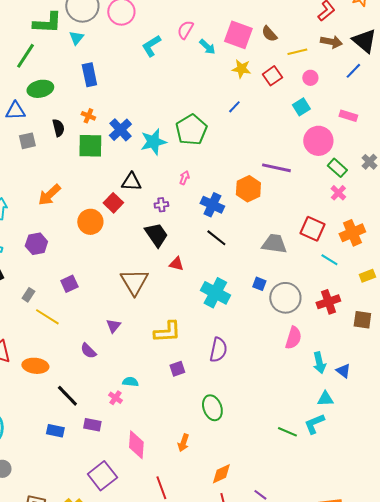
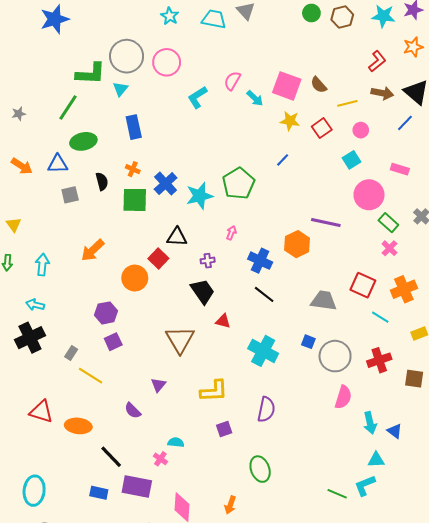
purple hexagon: (36, 244) -> (106, 313), moved
purple rectangle: (92, 425) -> (137, 487), size x1.6

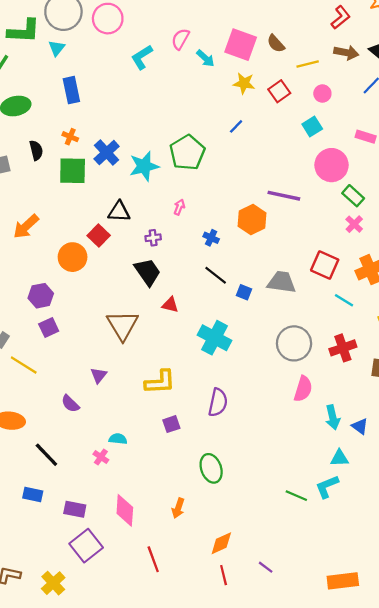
blue cross: (260, 261) -> (211, 238), size x0.6
blue square: (308, 342) -> (244, 292), moved
purple rectangle: (137, 487) -> (75, 509), moved, size x0.7

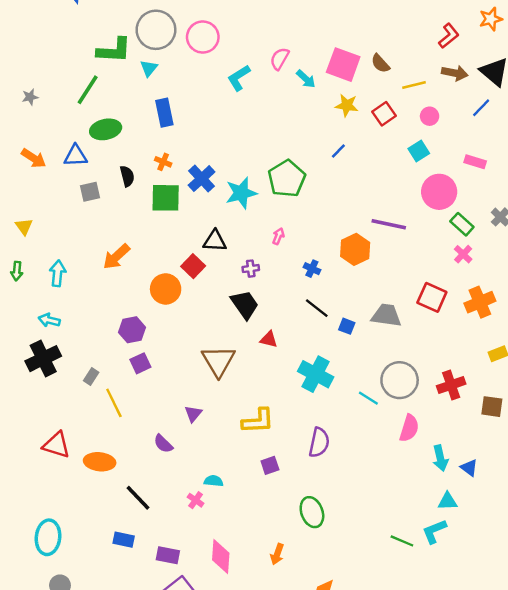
cyan line: (344, 300) -> (368, 398), moved
yellow line: (24, 365) -> (114, 403), turned 32

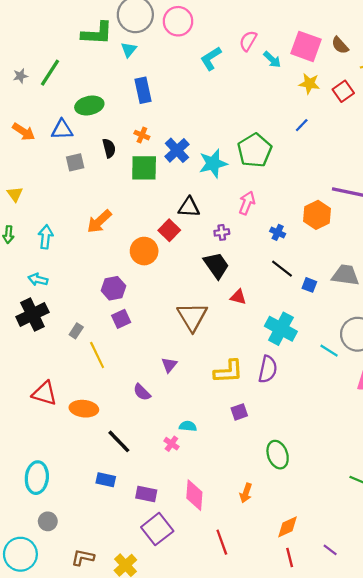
green line: (88, 90) -> (50, 73), moved
pink arrow: (278, 236) -> (247, 203), size x1.5
purple semicircle: (319, 443) -> (268, 369), moved

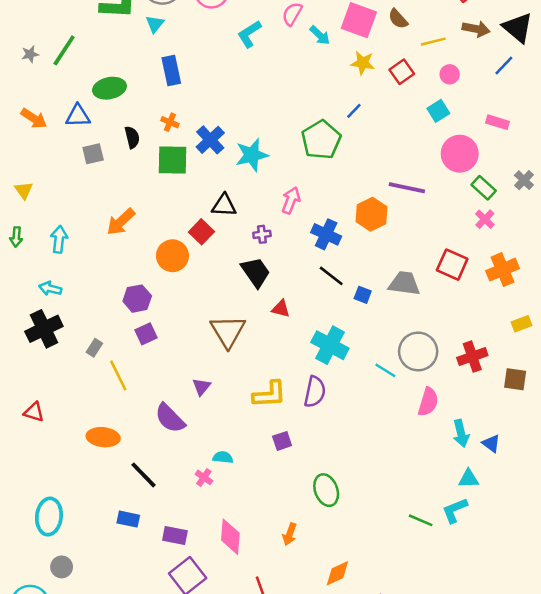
green pentagon: (255, 150) -> (321, 140), moved
blue cross: (278, 232) -> (326, 234), size x1.6
purple semicircle: (142, 392) -> (170, 418), size x1.5
red triangle: (44, 393) -> (34, 412), moved, size x0.7

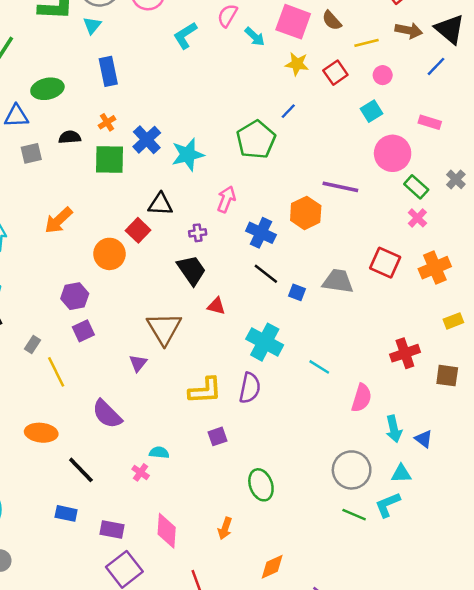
orange cross: (170, 122) -> (107, 122), turned 35
black semicircle: (132, 137) -> (70, 137), turned -80
gray circle: (418, 351) -> (352, 470), moved
purple triangle: (201, 387) -> (138, 363), moved

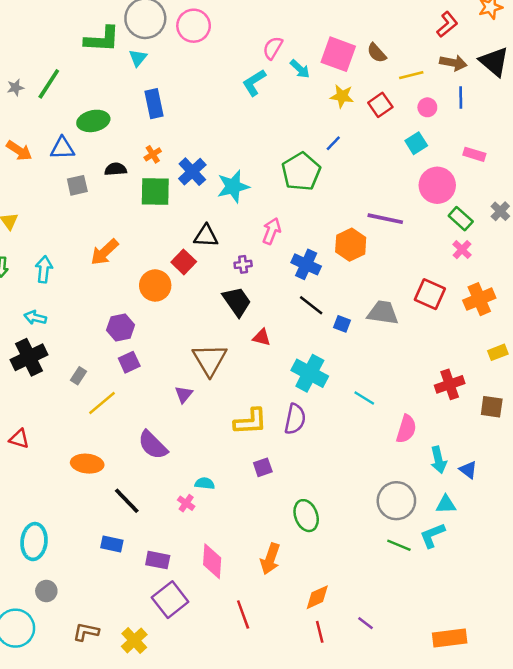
cyan L-shape: (185, 35) -> (254, 83), moved
blue line: (436, 66) -> (461, 97), moved, turned -45
yellow line: (56, 372) -> (102, 403), turned 76
orange arrow: (225, 528) -> (270, 559), size x1.4

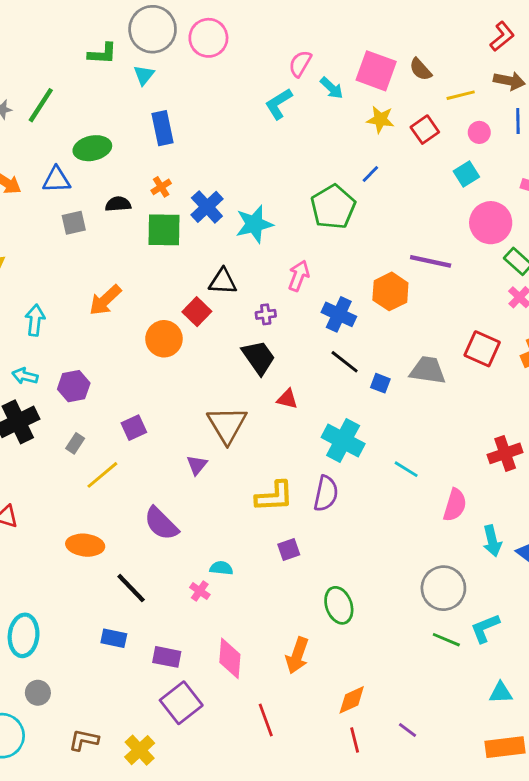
green L-shape: (102, 39) -> (102, 54), size x0.7
purple hexagon: (121, 328) -> (74, 386), moved
cyan triangle: (446, 504) -> (501, 693), moved

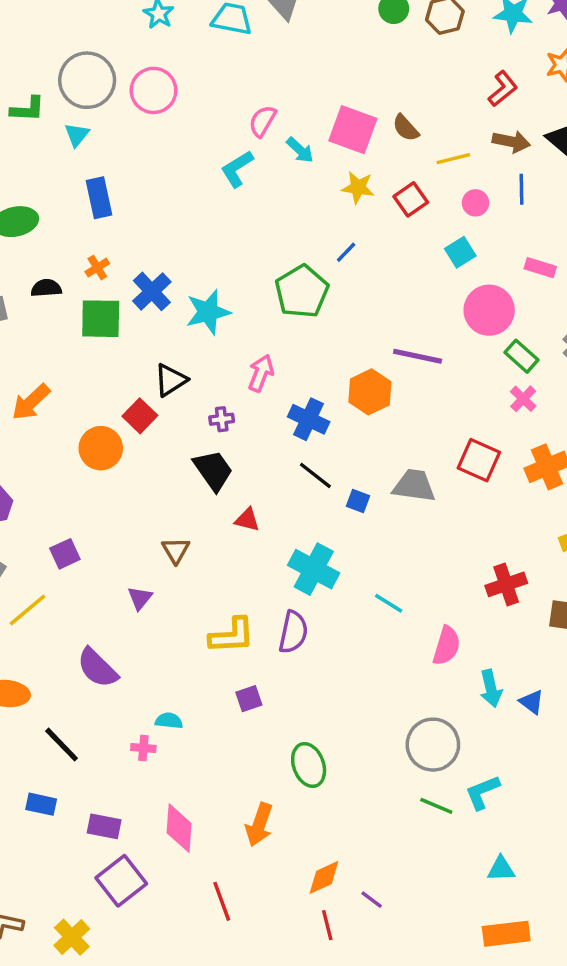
black triangle: (223, 281) -> (171, 380), turned -36
brown triangle: (227, 425) -> (176, 550), size x0.6
pink cross: (200, 591) -> (143, 748), turned -30
purple line: (408, 730) -> (372, 900), moved

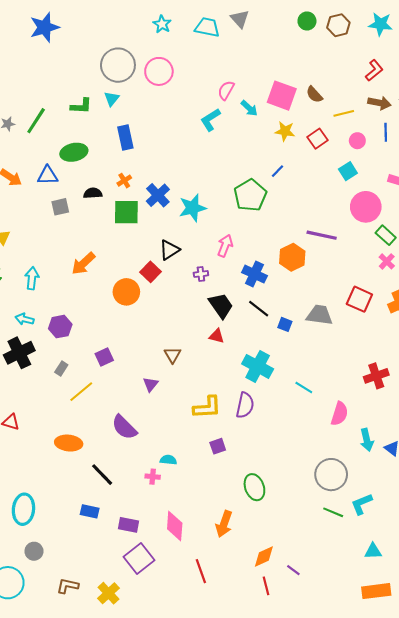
green L-shape: (27, 109) -> (81, 106), moved
black trapezoid: (213, 470) -> (221, 306), moved

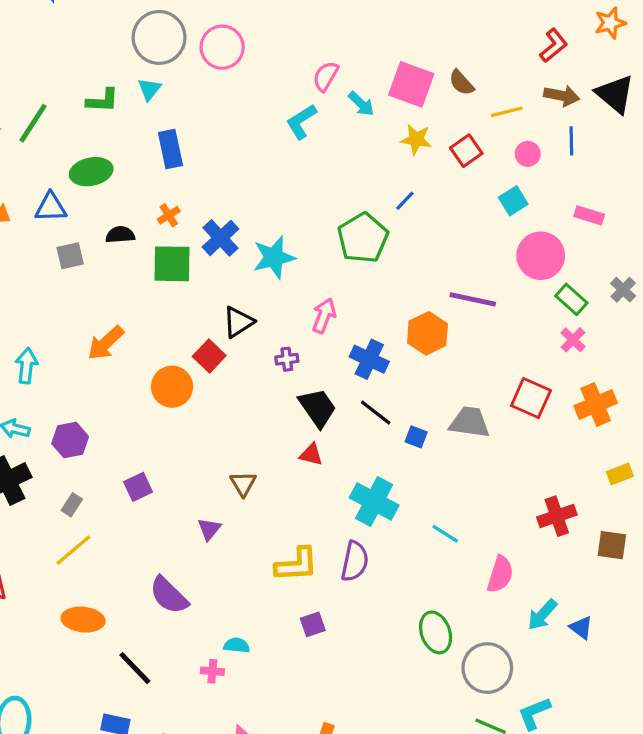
yellow line: (81, 392) -> (73, 550), moved
cyan arrow: (367, 440) -> (542, 615), turned 55
green ellipse: (254, 487) -> (436, 632), moved

